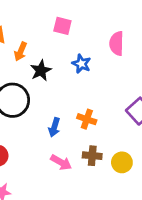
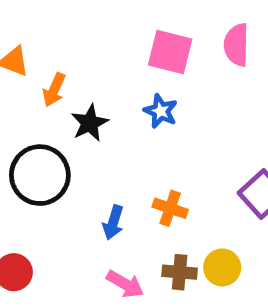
pink square: (62, 26) -> (170, 52), moved, size x1.4
pink semicircle: (117, 43) -> (236, 45), moved
yellow circle: (122, 162) -> (222, 267), moved

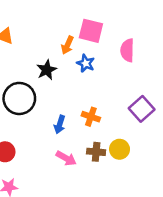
pink semicircle: (236, 45) -> (127, 50), moved
orange arrow: (54, 90) -> (67, 45), moved

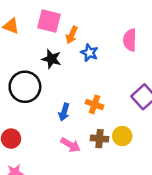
pink square: (91, 31) -> (49, 21), moved
black star: (47, 70) -> (51, 59), turned -30

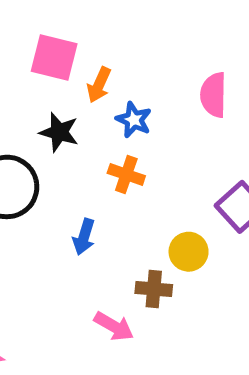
orange cross: (94, 104) -> (126, 175), moved
yellow circle: (122, 136) -> (189, 252), moved
pink arrow: (70, 145) -> (114, 326), moved

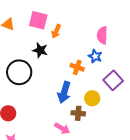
blue star: (134, 120) -> (95, 56), moved
orange cross: (126, 175) -> (77, 67), moved
blue arrow: (84, 237) -> (64, 92), moved, size x1.5

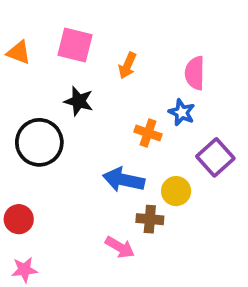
orange arrow: (56, 31) -> (127, 66), moved
blue arrow: (64, 92) -> (124, 180), turned 85

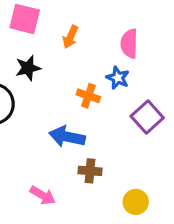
black star: (79, 101) -> (28, 68), turned -30
yellow circle: (176, 191) -> (136, 202), moved
pink arrow: (120, 247) -> (43, 195), moved

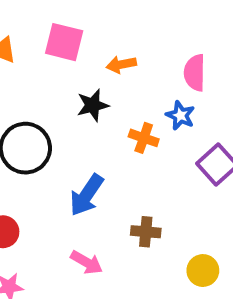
orange arrow: (70, 37) -> (121, 64), turned 55
black star: (28, 68) -> (93, 105), moved
blue arrow: (67, 137) -> (87, 195), moved, turned -68

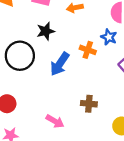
black star: (93, 105) -> (46, 31), moved
blue arrow: (87, 195) -> (60, 64), moved

